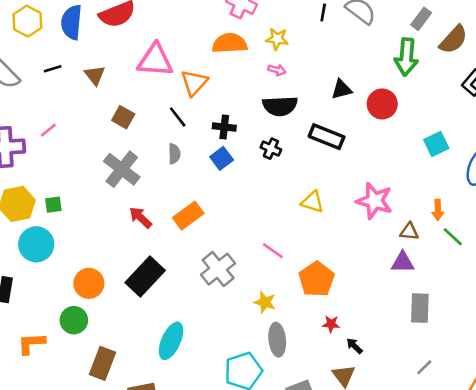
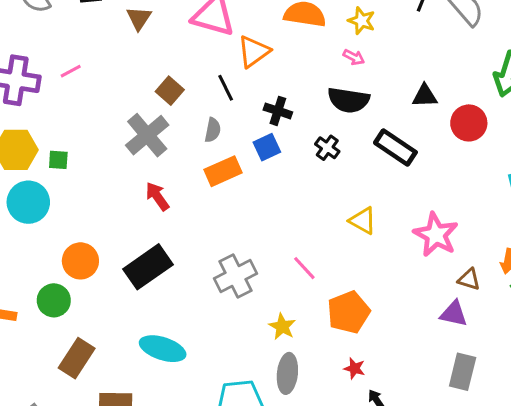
brown square: (123, 117) -> (170, 91), moved
orange rectangle: (188, 216) -> (223, 171), moved
cyan ellipse: (171, 341) -> (163, 349), turned 72

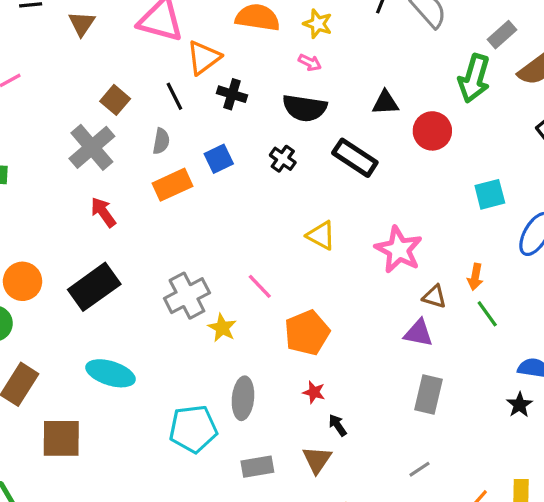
black cross: (278, 111) -> (232, 94), moved
yellow star: (282, 327) -> (222, 328), moved

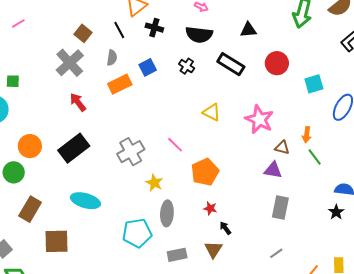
red circle: (432, 131) -> (277, 63), moved
yellow star: (222, 328) -> (154, 183), moved

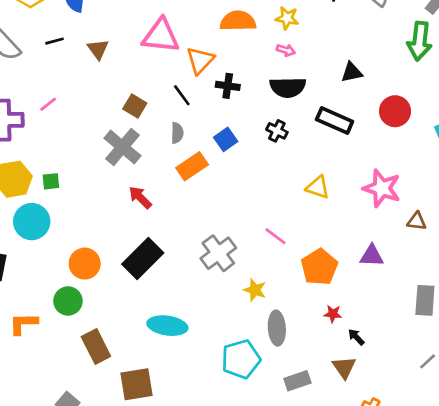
purple triangle: (273, 170) -> (372, 256), moved
brown rectangle: (30, 209) -> (96, 346), turned -50

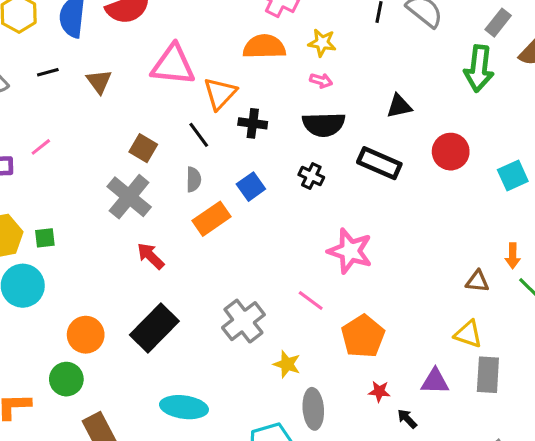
yellow triangle: (318, 187) -> (468, 334), moved
pink star: (382, 188) -> (350, 251), moved
purple triangle: (372, 256) -> (435, 381), moved

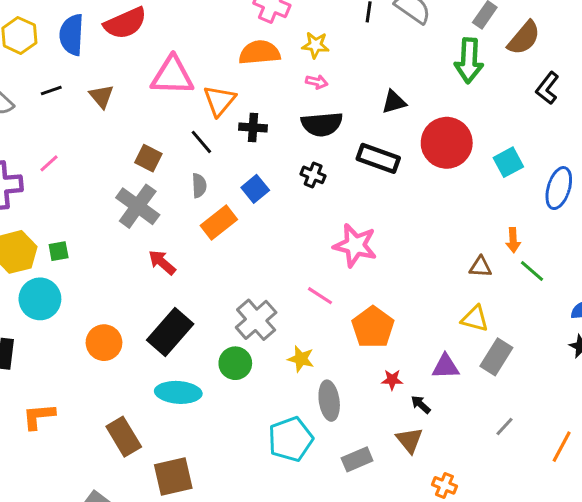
red circle: (451, 152) -> (447, 143), size x1.4
gray rectangle: (488, 375) -> (496, 357), turned 32
green circle: (66, 379) -> (235, 363), moved
cyan ellipse: (184, 407) -> (178, 392), moved

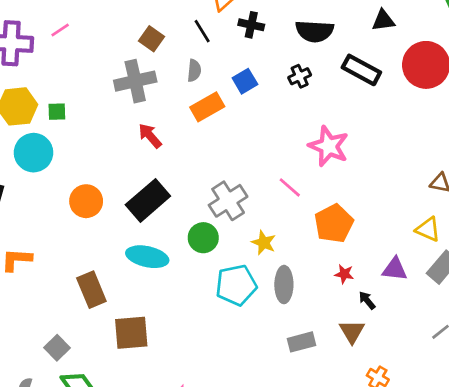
black cross: (313, 175) -> (300, 76), turned 35
gray cross: (138, 206) -> (135, 81), turned 33
cyan pentagon: (291, 439) -> (236, 285), moved

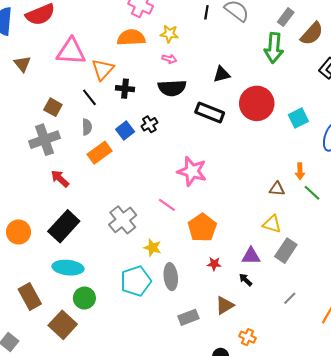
black cross: (300, 76) -> (149, 124), moved
green circle: (203, 238) -> (84, 298), moved
black arrow: (367, 300) -> (246, 280), moved
brown triangle: (352, 331) -> (225, 305), turned 36
brown square: (131, 333) -> (63, 325), turned -36

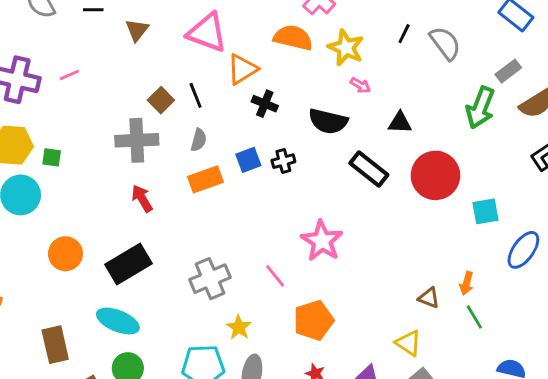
yellow star: (169, 34) -> (346, 48), size x1.4
pink arrow: (169, 59) -> (360, 85), moved
black line: (89, 97) -> (196, 95), moved

